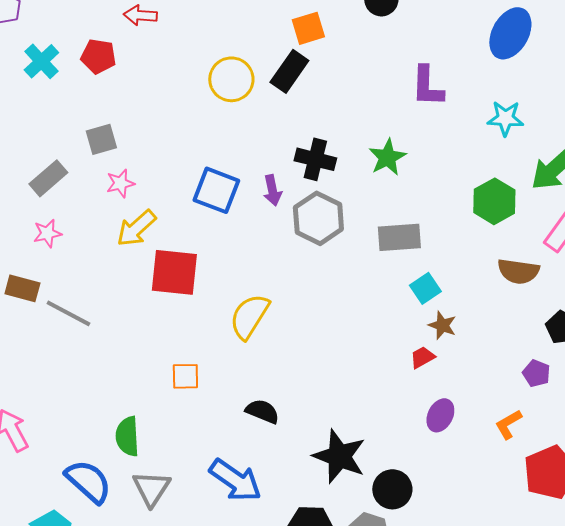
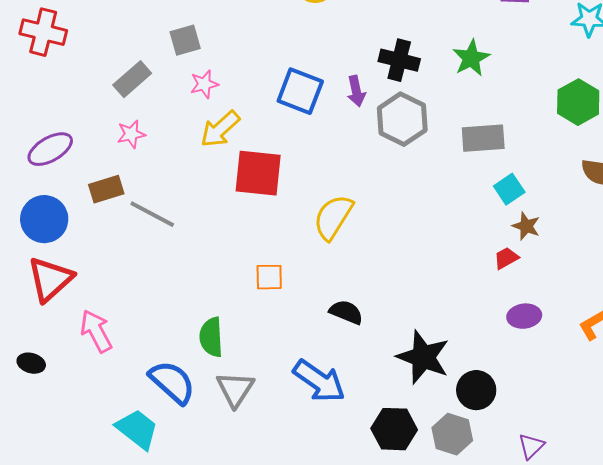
brown rectangle: (22, 288) -> (106, 189), turned -32
purple ellipse: (440, 415) -> (524, 316), turned 56

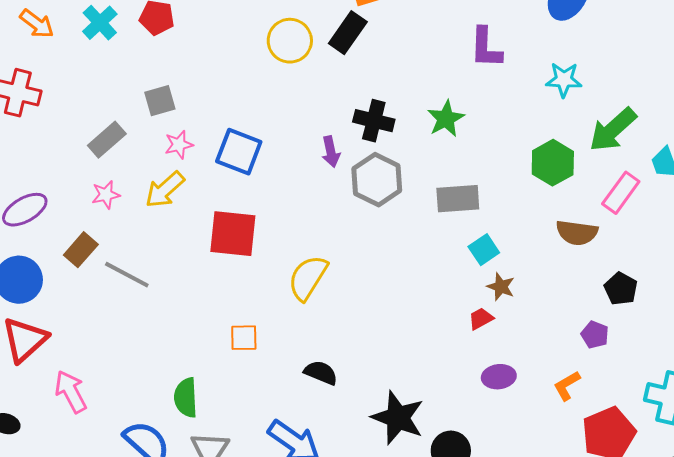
blue square: (300, 91) -> (239, 152), moved
yellow arrow: (220, 129) -> (165, 190), moved
brown rectangle: (106, 189) -> (81, 250), turned -32

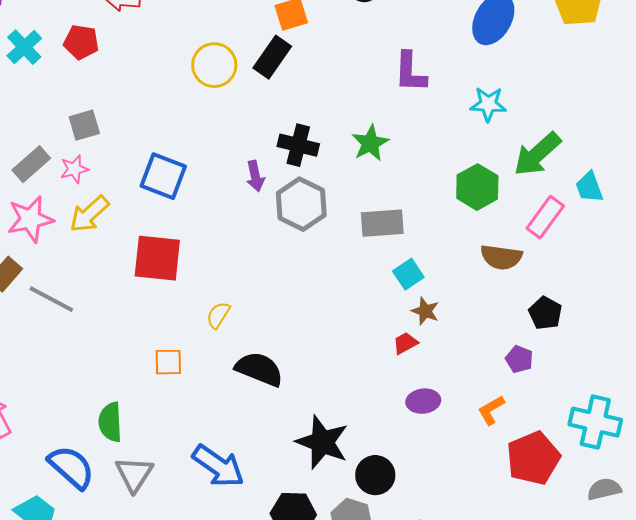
pink star: (179, 145) -> (74, 169), moved
pink star: (106, 195) -> (30, 219), size x1.6
yellow semicircle: (308, 278) -> (218, 315), moved, size x0.6
black semicircle: (321, 373) -> (259, 369), moved, size x1.4

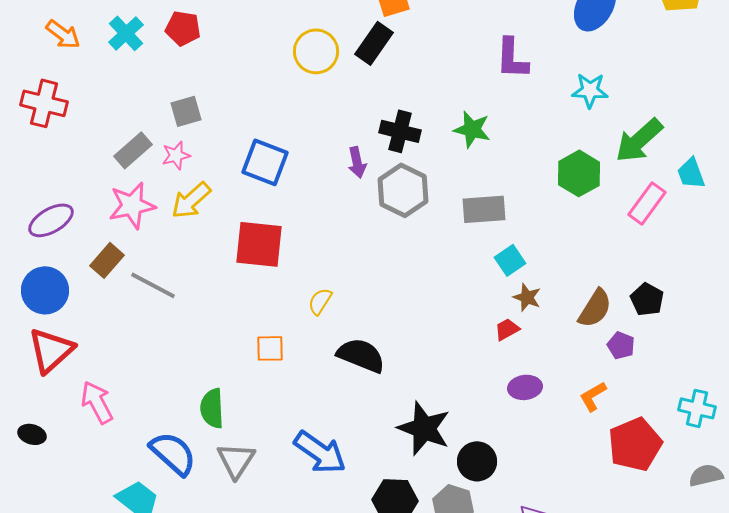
green star: (370, 143) -> (472, 129), turned -30
brown semicircle: (501, 257) -> (595, 308), moved, turned -66
cyan cross: (595, 422) -> (697, 408), size x0.7

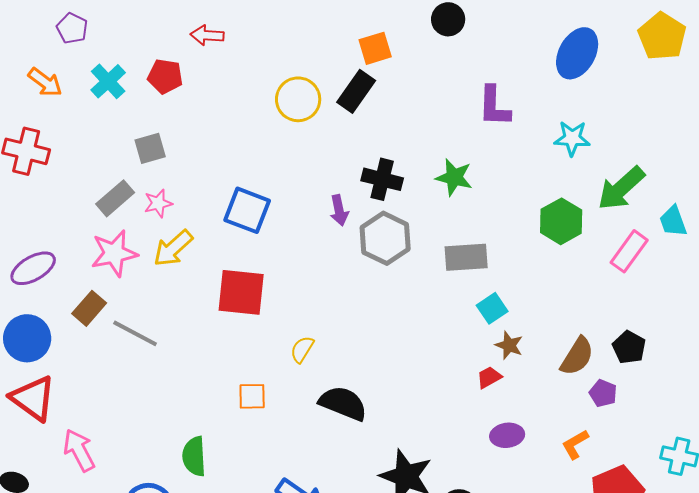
gray square: (186, 111) -> (150, 148), moved
red triangle: (51, 350) -> (33, 398), turned -42

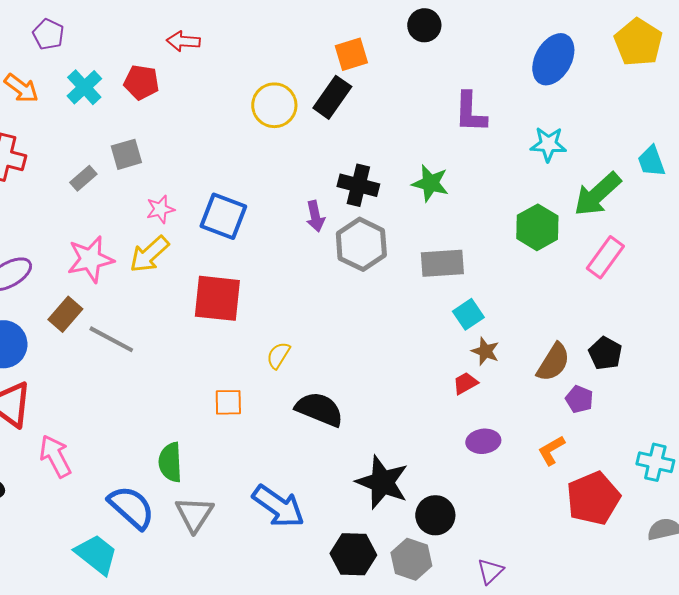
gray rectangle: (115, 198) -> (83, 178), moved, size x0.7
pink star: (158, 203) -> (160, 209), moved
cyan trapezoid: (673, 221) -> (651, 161), moved

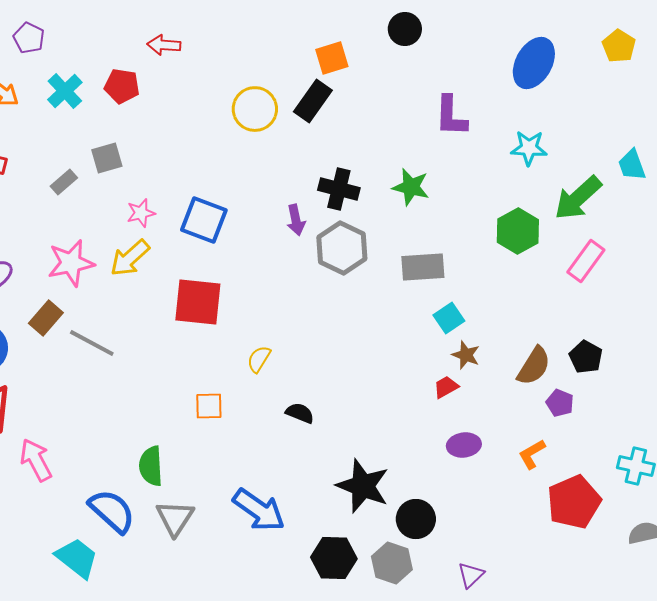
yellow pentagon: (638, 42) -> (619, 46), size x0.7
black semicircle: (319, 409) -> (300, 413), size x0.6

